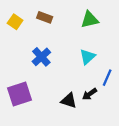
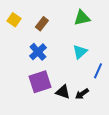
brown rectangle: (45, 17) -> (42, 24), moved, turned -72
purple square: (19, 94) -> (40, 82), moved
black arrow: (90, 94) -> (82, 94), moved

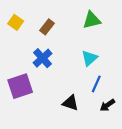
blue line: (98, 71) -> (96, 84), moved
purple square: (40, 82) -> (20, 86), moved
black arrow: (82, 94) -> (107, 105), moved

